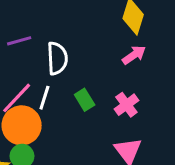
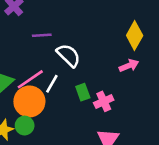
white semicircle: (57, 58) -> (68, 55), turned -55
pink cross: (126, 105) -> (104, 101), moved

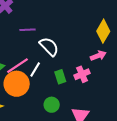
pink cross: (104, 101) -> (82, 74), moved
green circle: (25, 126) -> (52, 105), moved

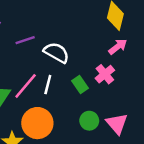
orange circle: (17, 84) -> (37, 123), moved
green circle: (52, 105) -> (89, 121), moved

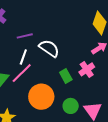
white line: (48, 85) -> (23, 57), moved
orange circle: (37, 123) -> (41, 97), moved

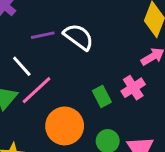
white semicircle: (49, 48) -> (78, 37), moved
white line: (23, 57) -> (22, 66), moved, turned -63

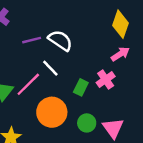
white line: (22, 66) -> (50, 68), moved
green rectangle: (102, 96) -> (81, 87), turned 56

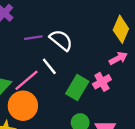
green rectangle: (81, 87) -> (77, 88), size x1.5
orange circle: (52, 112) -> (23, 106), moved

